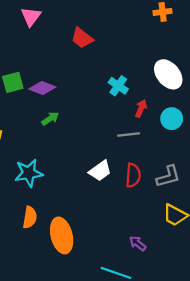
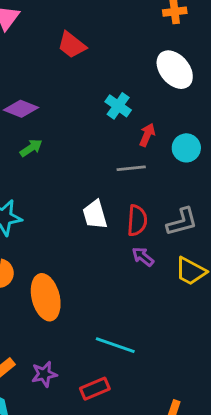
white ellipse: (168, 74) -> (175, 70), moved
white trapezoid: (100, 171) -> (95, 215), turned 110
purple arrow: (138, 243) -> (143, 257), moved

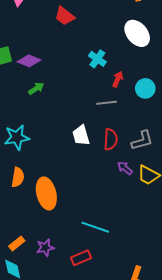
purple arrow: (143, 257) -> (125, 168), moved

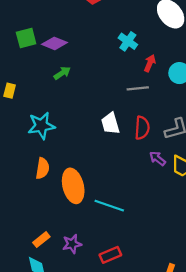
cyan line: (95, 227) -> (109, 206), moved

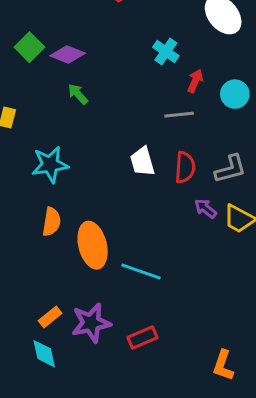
green square: (26, 38) -> (29, 47), turned -30
green arrow: (62, 73) -> (78, 94), turned -98
purple star: (72, 244) -> (91, 323), size x1.5

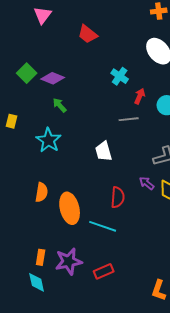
cyan star: (50, 164) -> (49, 140), moved, turned -30
red semicircle: (185, 167) -> (118, 197), moved
orange rectangle: (50, 317) -> (41, 257), turned -42

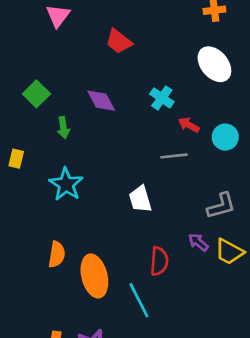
purple diamond: (53, 78) -> (101, 101), moved, turned 40
red arrow: (140, 96) -> (189, 125), turned -84
green arrow: (60, 105) -> (63, 128), moved, turned -147
cyan line: (103, 226) -> (139, 300), turned 44

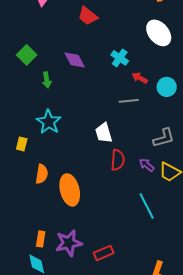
yellow rectangle: (16, 159) -> (22, 144), moved
red semicircle: (159, 261) -> (118, 160), moved
cyan line: (139, 300) -> (147, 206), moved

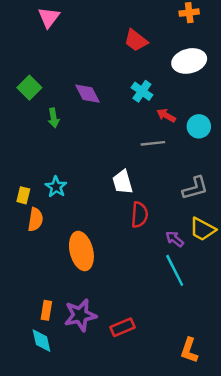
red trapezoid: (88, 16) -> (136, 40), moved
white ellipse: (159, 33) -> (189, 61), turned -64
cyan star: (49, 122) -> (56, 187), moved, size x0.7
purple arrow: (147, 165) -> (175, 239), moved
orange semicircle: (42, 174) -> (35, 220), moved

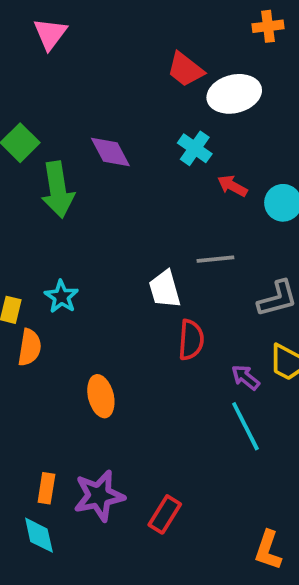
white ellipse: (189, 61) -> (234, 94), moved
green arrow: (54, 118) -> (58, 190), size x1.8
gray line: (153, 143) -> (215, 259), moved
orange ellipse: (81, 251) -> (101, 396), size x0.7
red rectangle: (123, 327) -> (165, 514), turned -35

